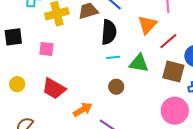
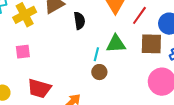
black semicircle: (109, 32) -> (79, 21), size x0.7
cyan line: (113, 57) -> (96, 54), moved, turned -56

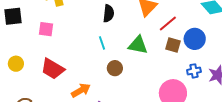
brown square: (151, 44) -> (173, 45), moved, size x0.7
cyan line: (96, 54) -> (102, 43), moved, turned -48

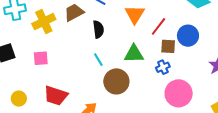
brown circle: (115, 68) -> (116, 81), size x1.6
blue cross: (194, 71) -> (163, 67), moved

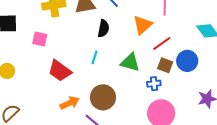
cyan line: (98, 60) -> (95, 57), turned 32
brown circle: (116, 81) -> (103, 97), moved
red trapezoid: (56, 96) -> (60, 71), moved

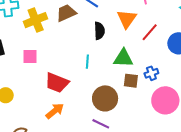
black semicircle: (103, 28) -> (99, 31), moved
brown square: (165, 65) -> (131, 81), moved
orange arrow: (70, 103) -> (55, 111), moved

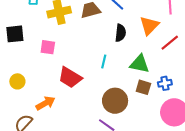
orange arrow: (55, 111) -> (45, 103), moved

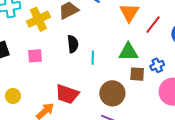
black semicircle: (120, 33) -> (73, 44), moved
red trapezoid: (70, 77) -> (67, 94), moved

